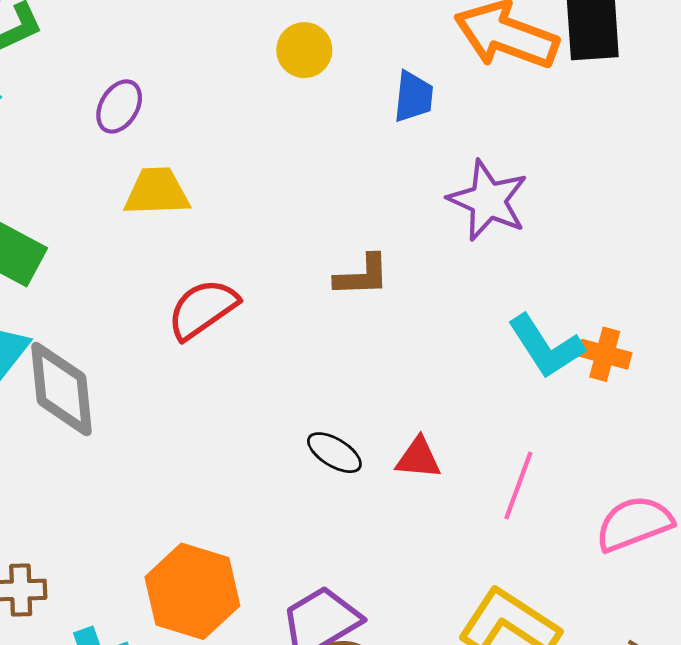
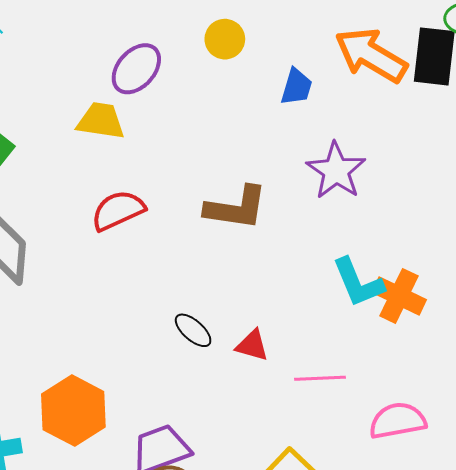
purple ellipse: (119, 106) -> (136, 69), moved, size x1.4
brown L-shape: (362, 276) -> (236, 208), size x1.5
orange cross: (605, 354) -> (399, 296), size x1.4
pink line: (518, 486) -> (320, 378), turned 57

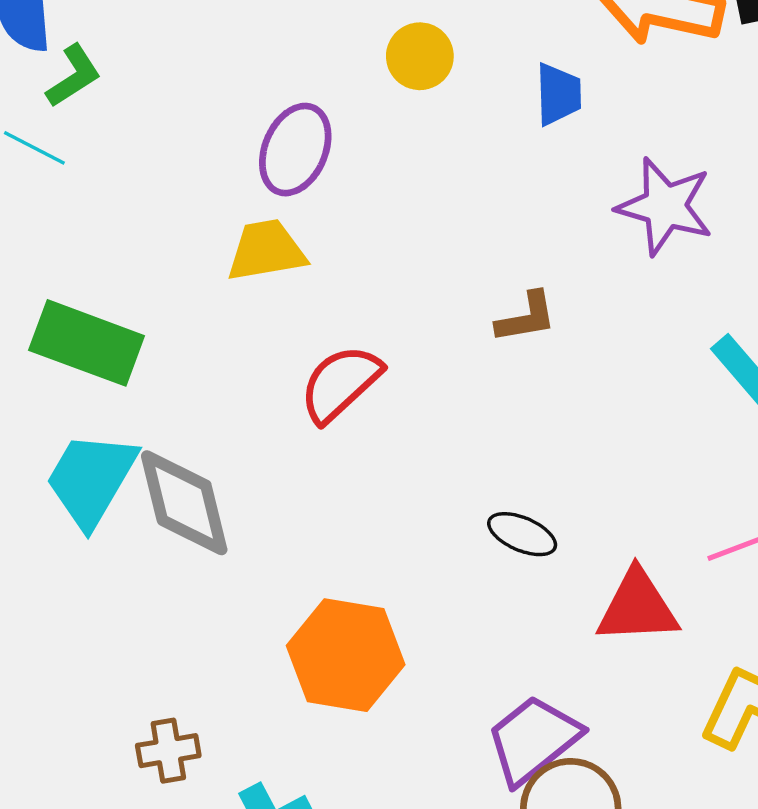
brown L-shape: (236, 208) -> (526, 317), size x0.6
red triangle: (252, 345) -> (637, 607), moved, size x1.5
orange hexagon: (73, 411) -> (346, 655), moved

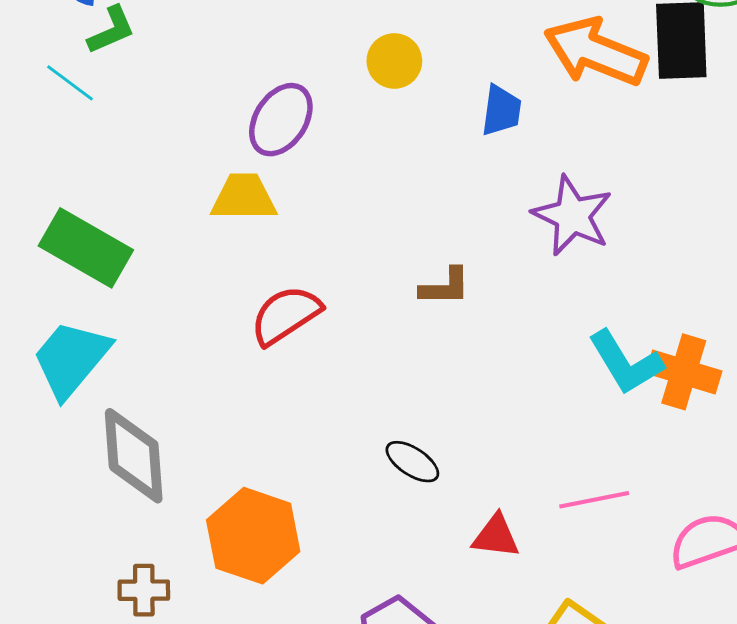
gray diamond: (184, 503) -> (134, 456), moved
red triangle: (637, 607) -> (496, 536), size x0.7
brown cross: (168, 751) -> (144, 590), moved

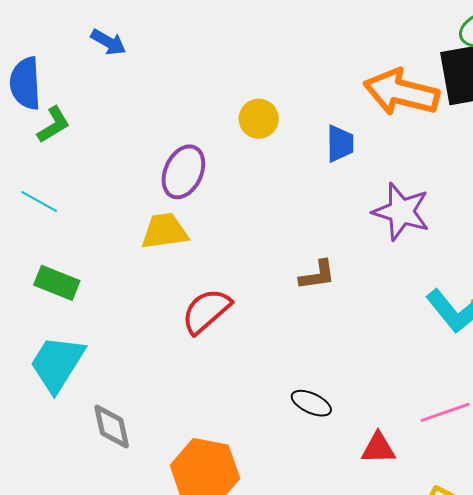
cyan line: (70, 83) -> (39, 201), moved
green rectangle: (86, 248) -> (57, 283), size x0.7
gray diamond: (134, 456) -> (112, 427), size x0.7

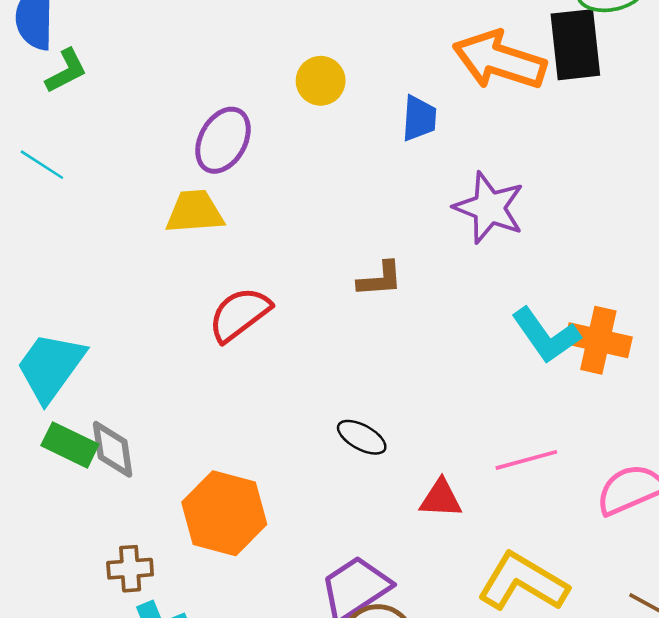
green rectangle: (57, 283) -> (70, 445), moved

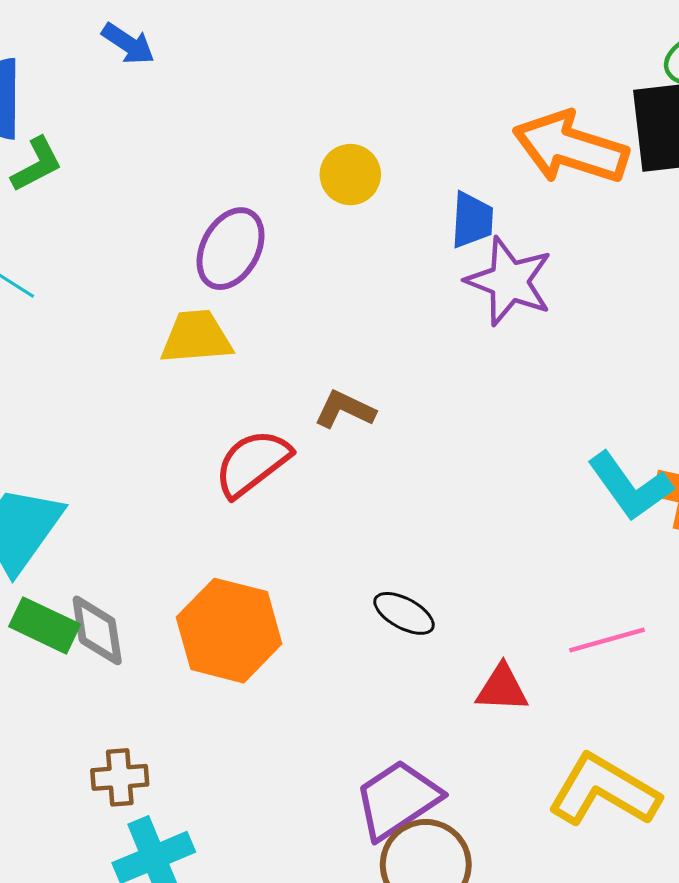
purple star: (489, 208) -> (509, 281), moved
brown L-shape: (380, 279) -> (345, 410), moved, turned -150
orange hexagon: (224, 513) -> (229, 631), moved

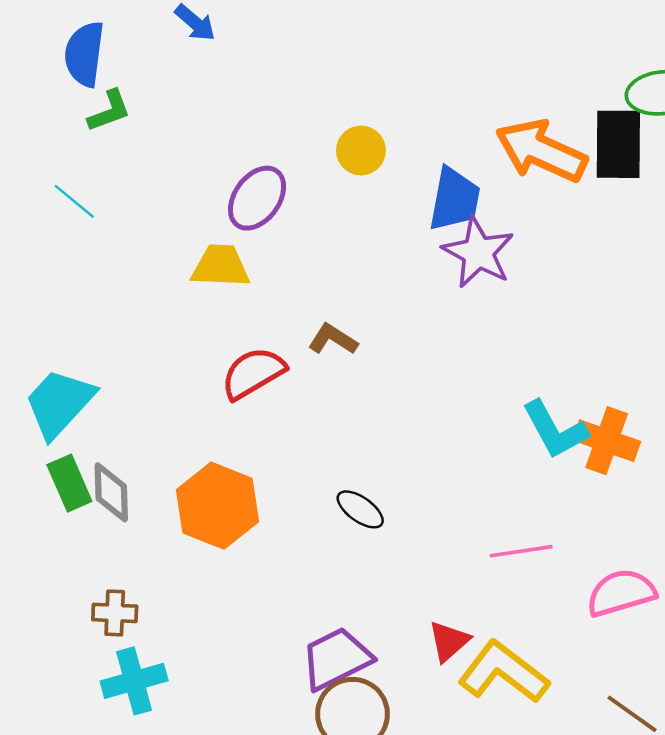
blue trapezoid: (472, 220) -> (454, 199), size x1.4
green rectangle: (45, 625) -> (69, 483), turned 34
red triangle: (502, 688) -> (449, 641), moved, turned -51

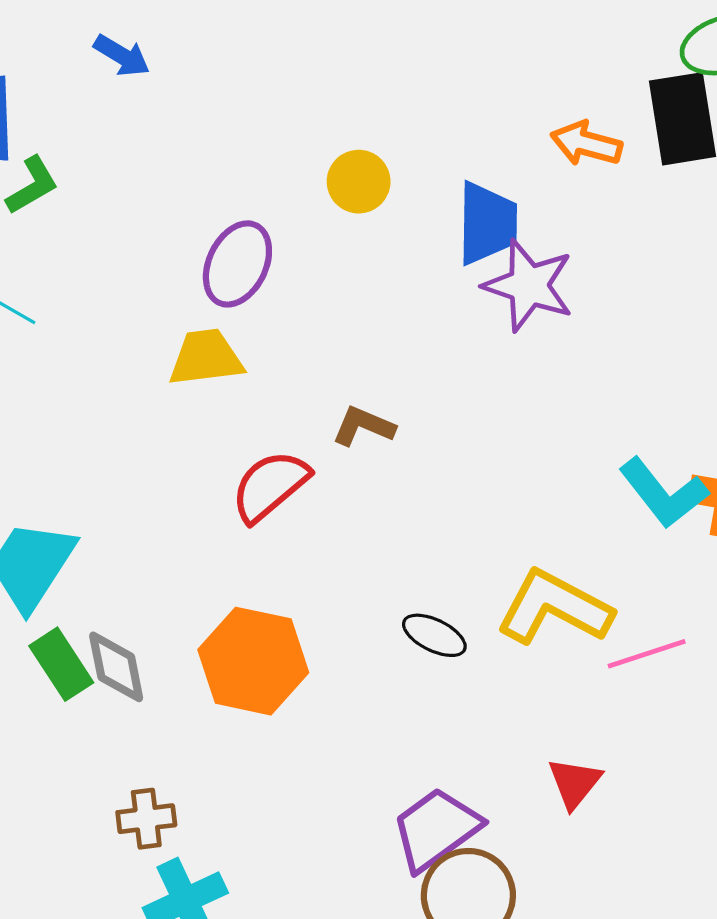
orange arrow: (541, 151) -> (586, 144), size x0.6
yellow L-shape: (503, 672) -> (554, 608), moved

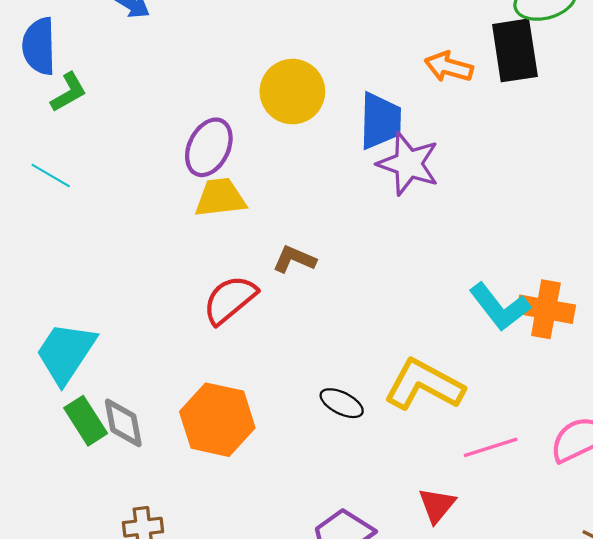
yellow circle: (359, 182) -> (292, 92), size x1.5
yellow trapezoid: (206, 358) -> (220, 198), moved
pink line: (647, 654) -> (491, 447), moved

